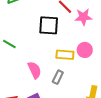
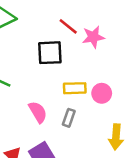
pink circle: (85, 50) -> (102, 93), moved

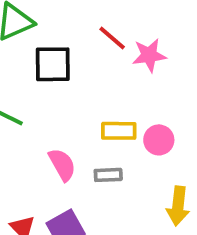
black square: (50, 53) -> (53, 64), moved
gray rectangle: (69, 118) -> (108, 175), turned 66

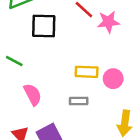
pink semicircle: (62, 165) -> (33, 95), moved

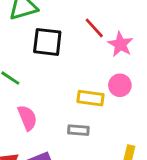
pink star: (108, 22) -> (120, 44), turned 30
pink circle: (113, 79) -> (120, 85), moved

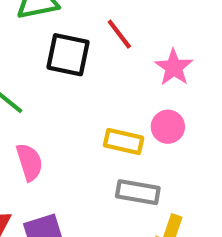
red line: (94, 28) -> (119, 34), moved
gray rectangle: (78, 130) -> (138, 192), moved, size x1.4

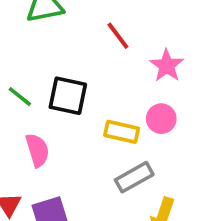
black square: (68, 55) -> (68, 96), moved
gray rectangle: (138, 192) -> (134, 177), turned -39

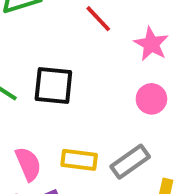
yellow rectangle: (122, 132) -> (79, 160), moved
pink semicircle: (37, 150) -> (28, 164), moved

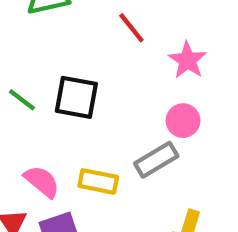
gray rectangle: (130, 162) -> (156, 160), moved
pink semicircle: (28, 164) -> (42, 182), turned -32

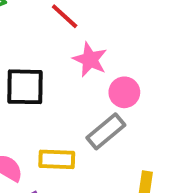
pink star: (188, 60) -> (90, 60), moved

